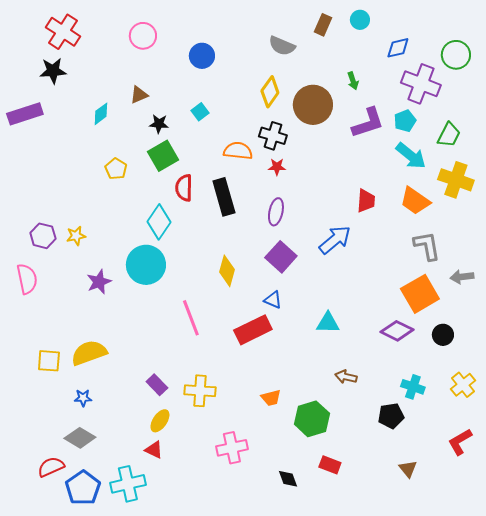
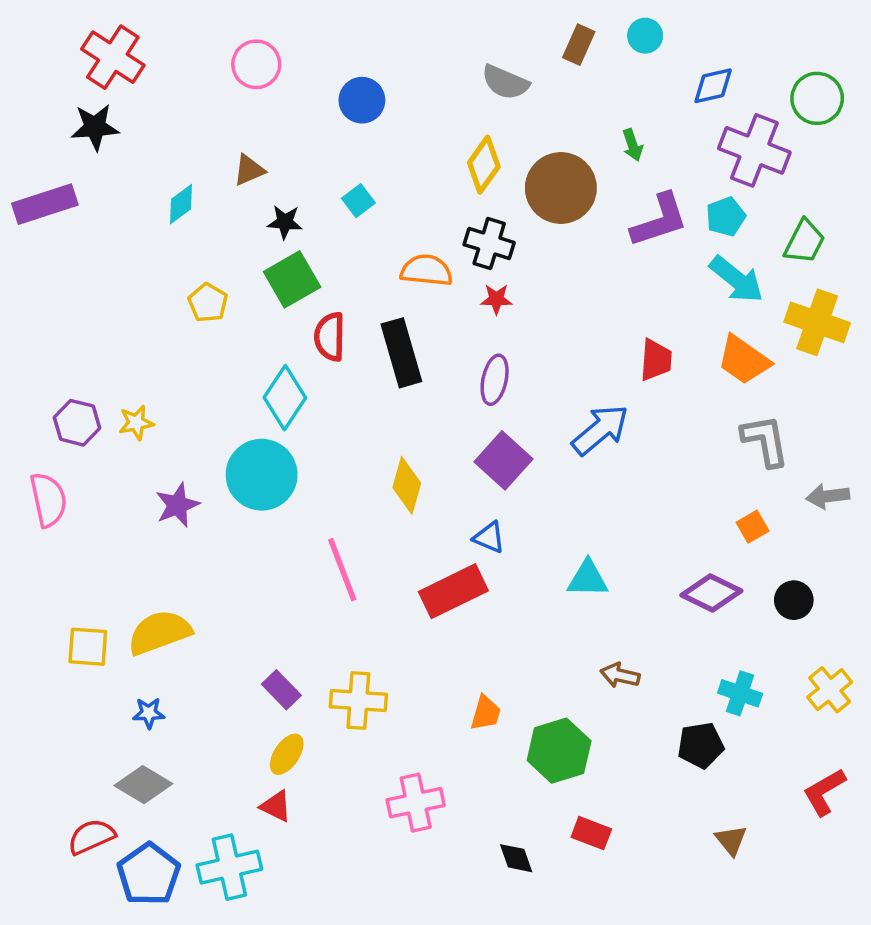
orange square: (420, 294) -> (753, 527), size x0.5
orange trapezoid: (271, 398) -> (486, 713), turned -60

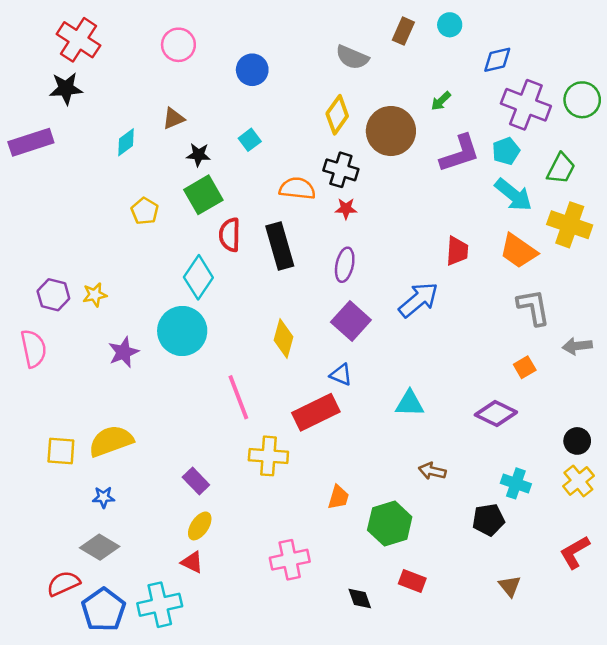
green circle: (817, 98) -> (582, 100), moved
green arrow: (633, 145) -> (441, 101), turned 65
black circle: (794, 600) -> (577, 441), moved
yellow cross: (358, 700) -> (268, 456), moved

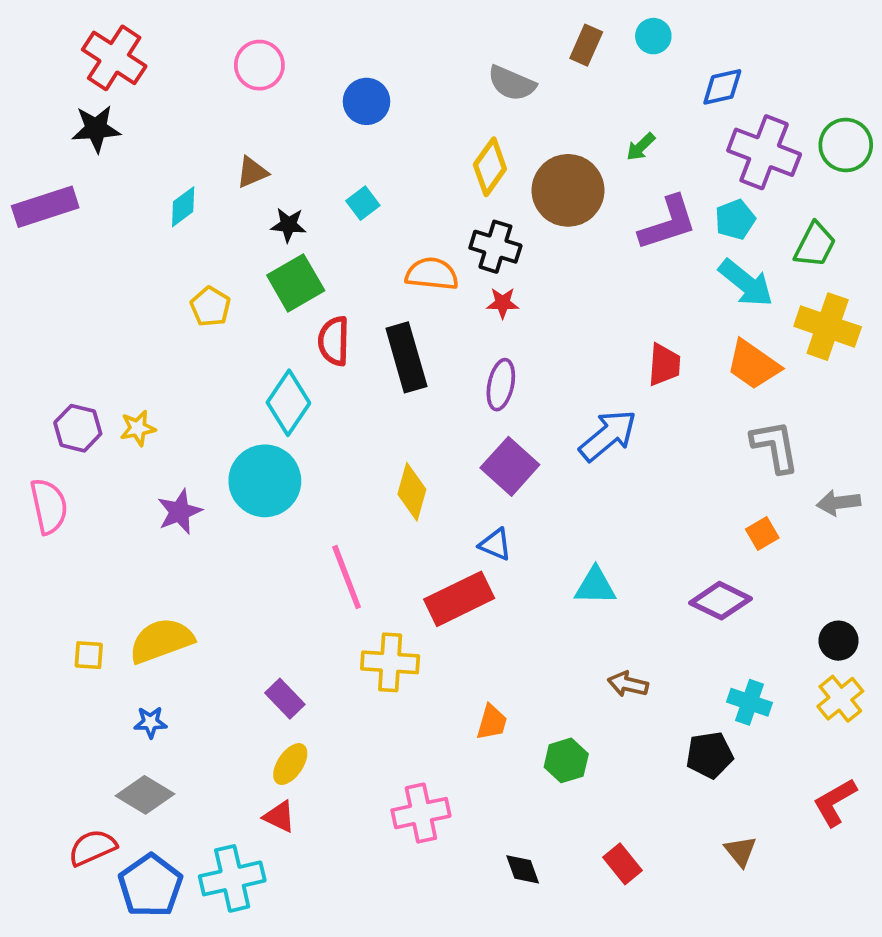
yellow square: (61, 451) -> (89, 655), size x0.7
green hexagon: (390, 523) -> (566, 760), size x0.7
red rectangle: (412, 581) -> (622, 864), moved, turned 30

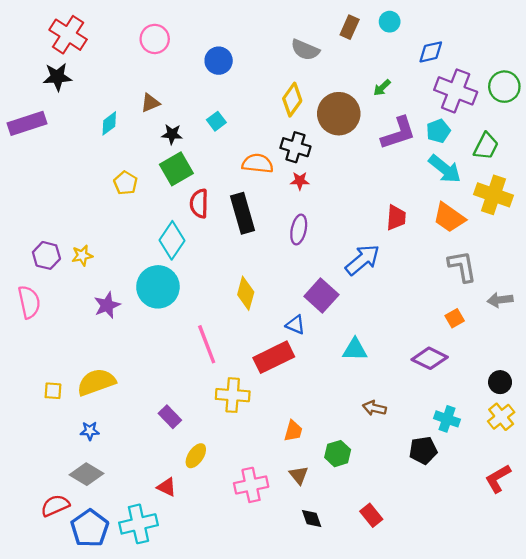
purple square: (510, 466) -> (321, 296), moved
yellow ellipse: (290, 764) -> (196, 456), moved
brown triangle: (740, 851) -> (299, 475), moved

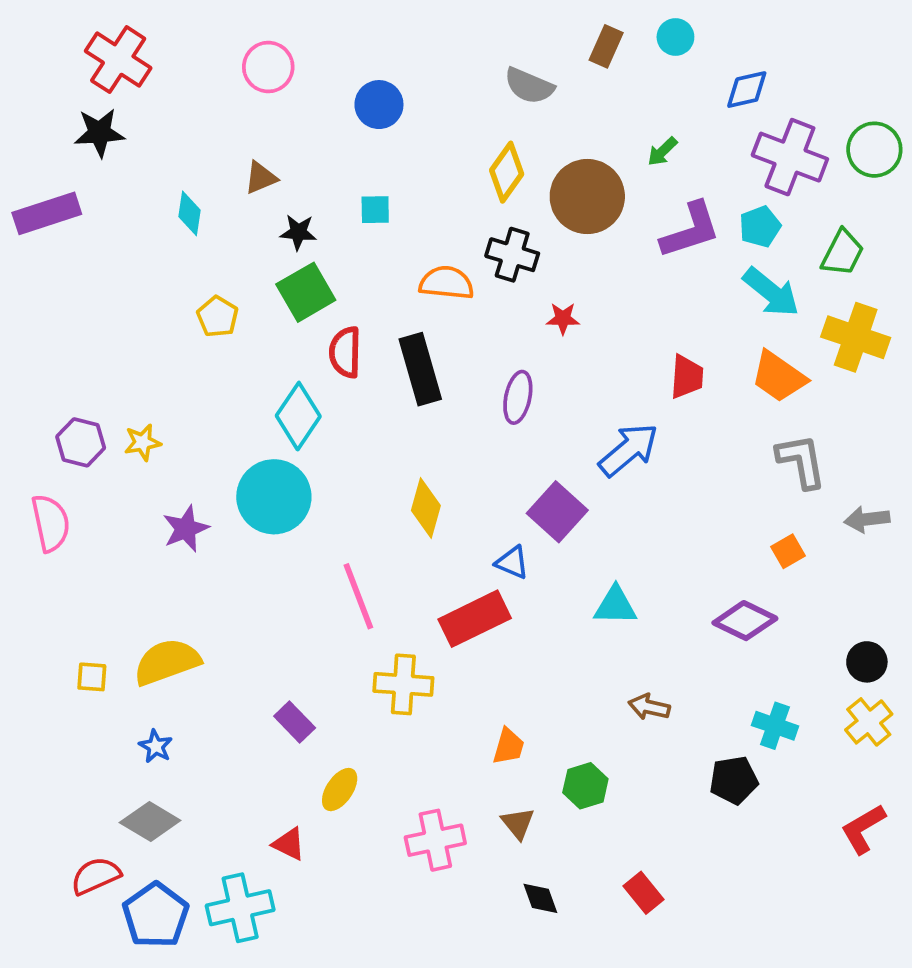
cyan square: (216, 121) -> (375, 210), turned 36
cyan diamond: (109, 123) -> (189, 213), turned -45
red star: (300, 181) -> (563, 318), moved
blue star: (90, 431) -> (156, 746), turned 30

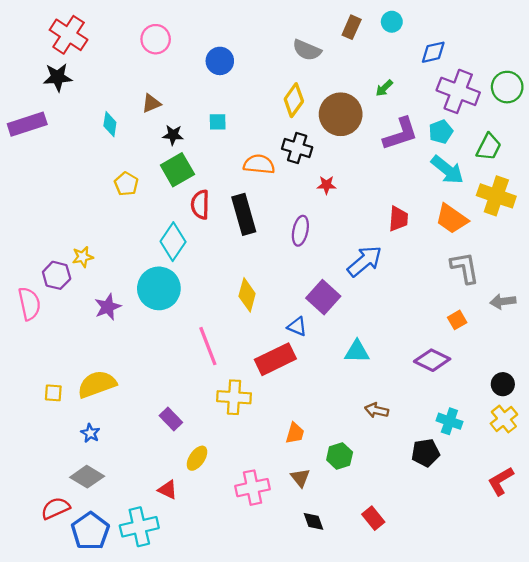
purple hexagon: (81, 442) -> (57, 275), moved

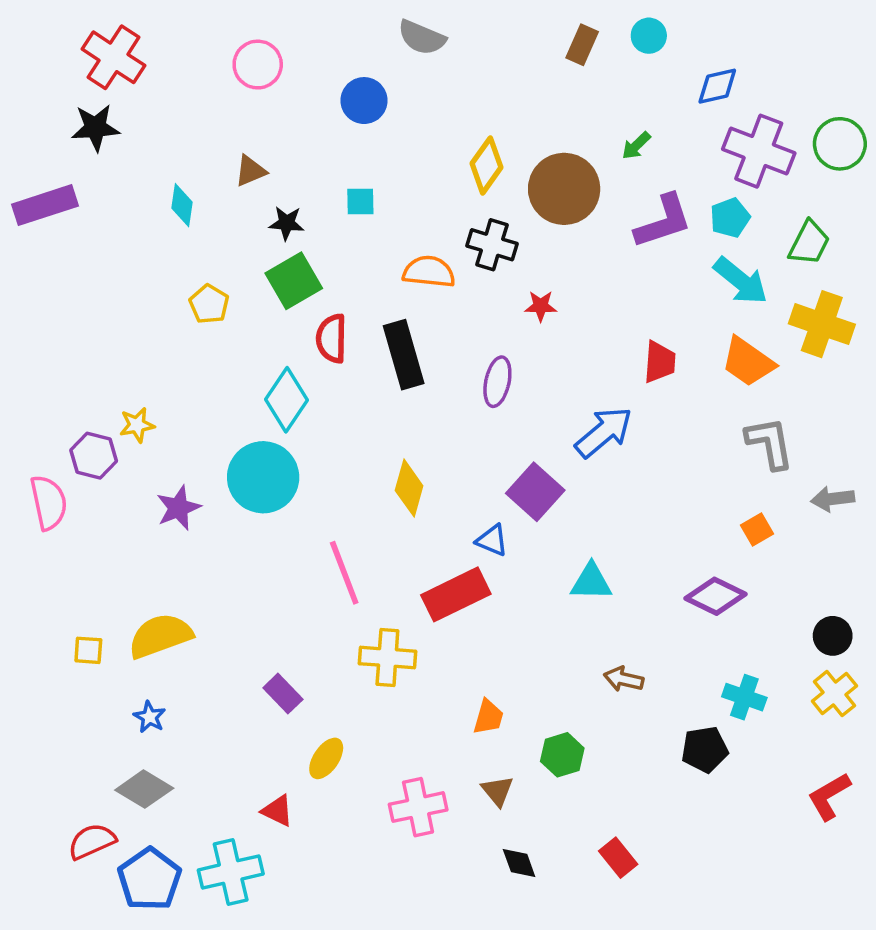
gray semicircle: (307, 50) -> (422, 37), moved

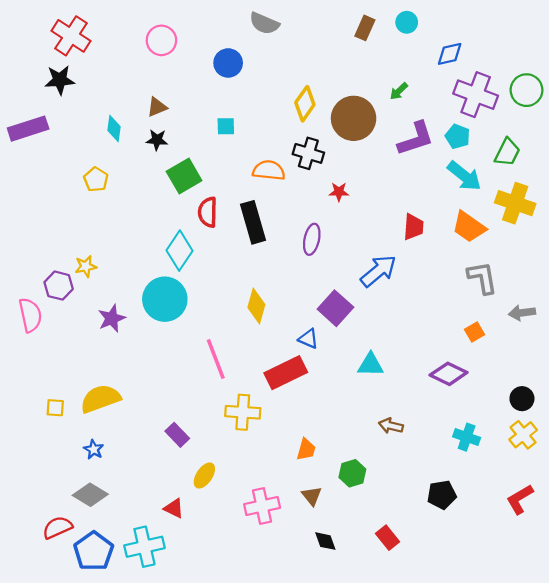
cyan pentagon: (730, 218) -> (458, 136), turned -30
black star: (287, 223) -> (157, 140), moved
yellow pentagon: (209, 304) -> (96, 179), moved
black pentagon: (705, 749) -> (442, 495), moved

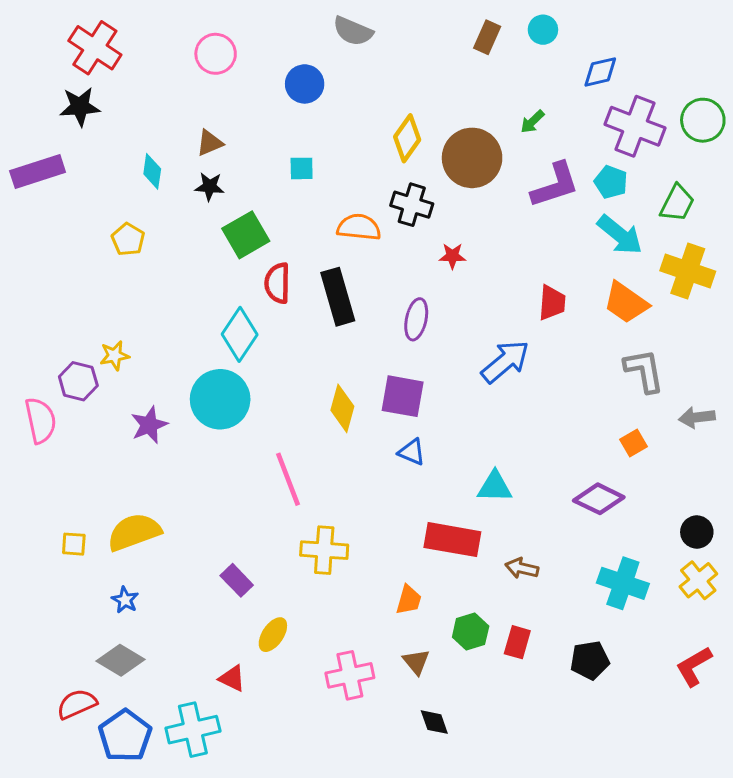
purple square: (335, 308) -> (403, 396), moved, turned -32
red rectangle: (286, 373) -> (452, 540), moved, turned 36
cyan cross: (467, 437) -> (623, 583), size x1.4
red rectangle: (387, 538) -> (517, 642), moved, turned 55

